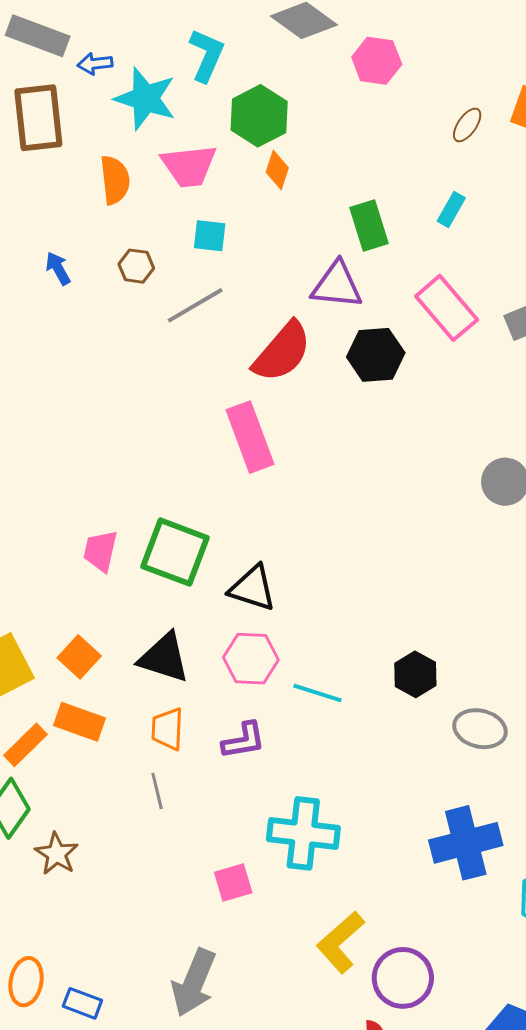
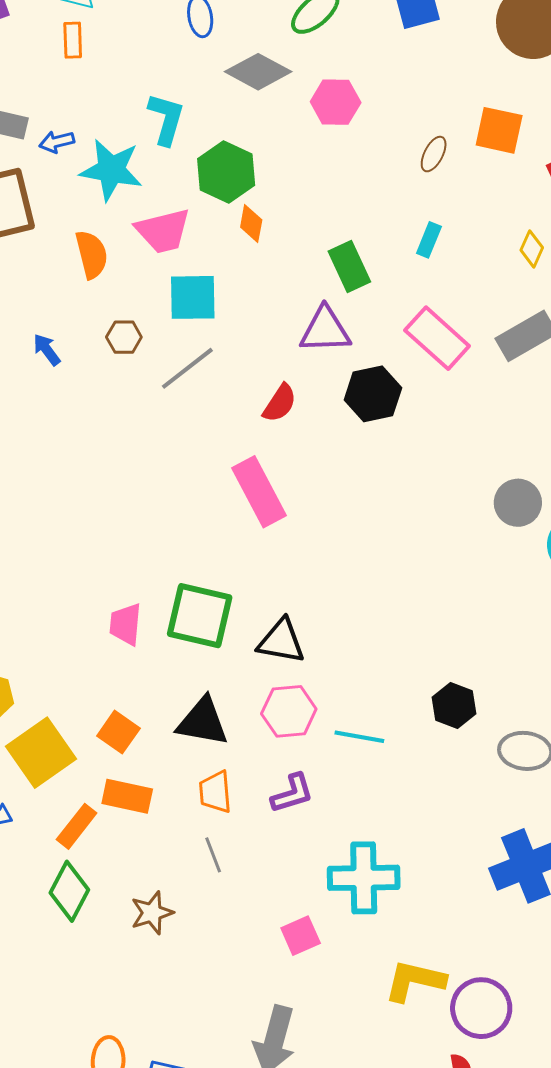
cyan square: (210, 236) -> (193, 297), size x1.5
red semicircle: (282, 352) -> (280, 403), size x0.6
brown star: (57, 854) -> (152, 913), moved, turned 30
yellow L-shape: (340, 942) -> (415, 981), turned 62

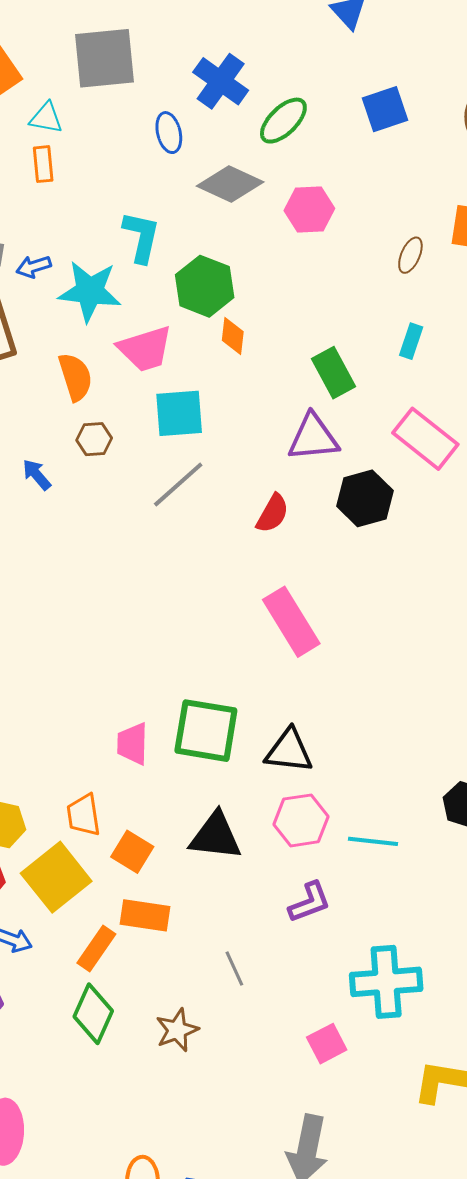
brown hexagon: (124, 337) -> (94, 439), moved
pink rectangle: (259, 492) -> (291, 622), moved
orange trapezoid: (215, 792) -> (84, 815), moved

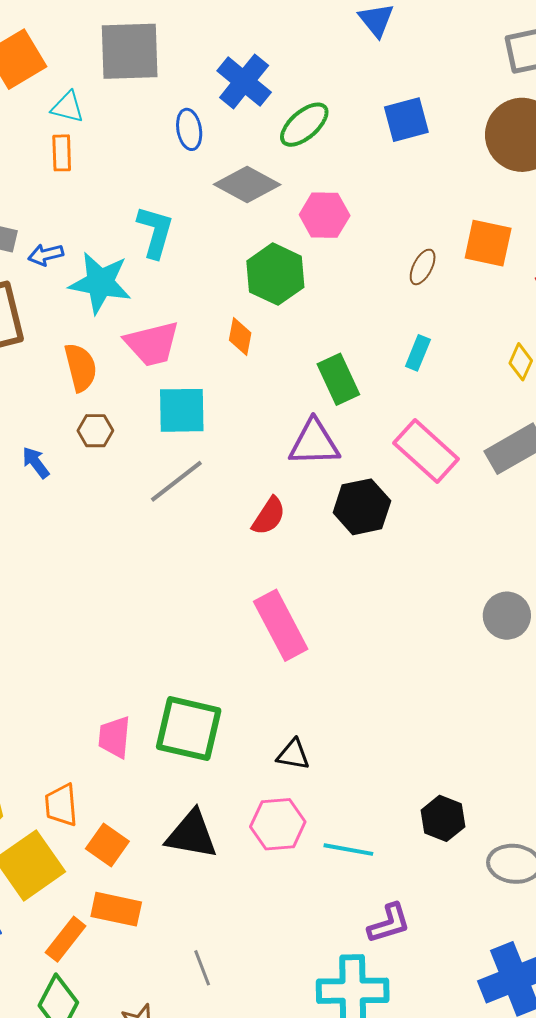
green hexagon: (205, 286) -> (275, 274), moved
black triangle: (289, 751) -> (293, 755), moved, size x0.7
purple L-shape: (310, 902) -> (389, 923), moved

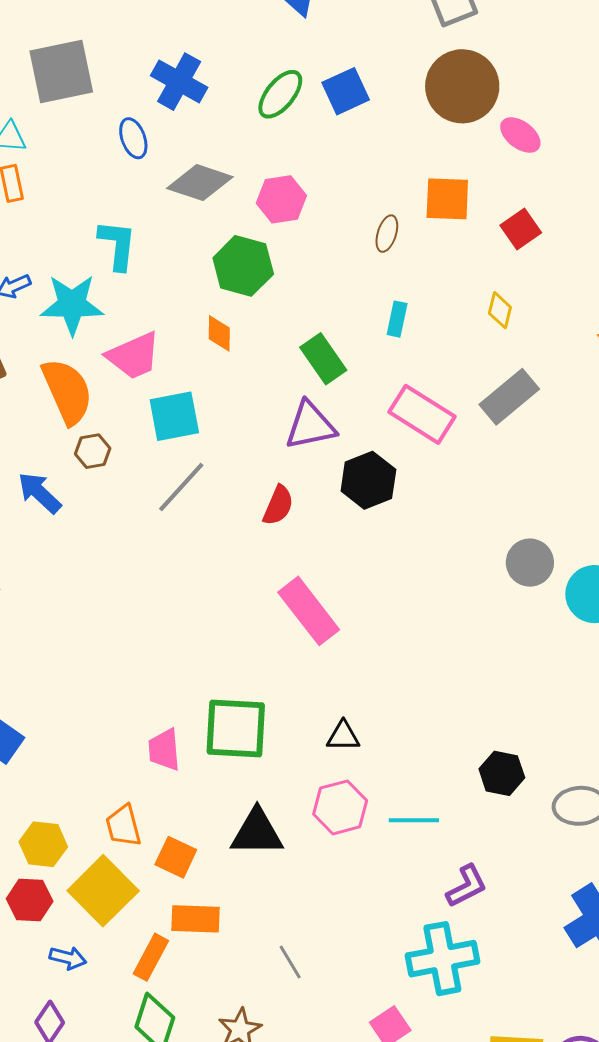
green ellipse: (304, 125) -> (280, 94), moved
orange semicircle: (81, 367) -> (67, 391), size x1.4
blue arrow: (36, 463) -> (39, 493), size x1.4

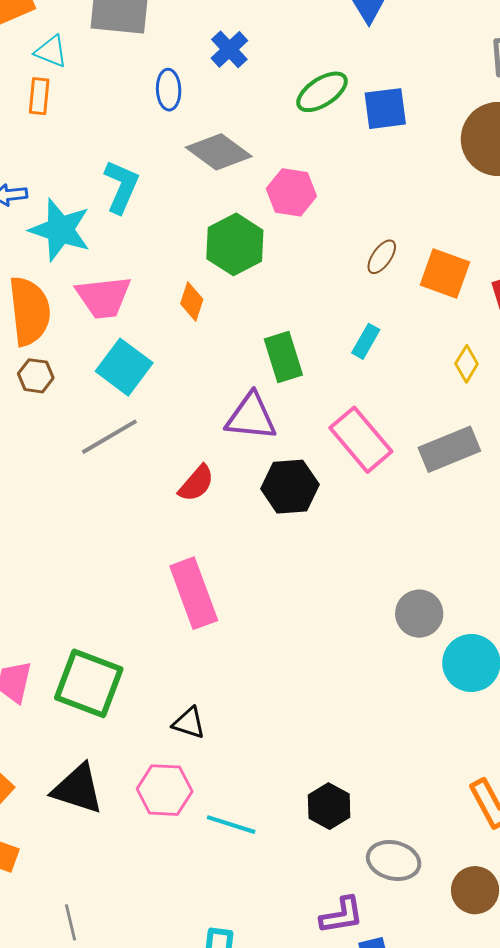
blue cross: (179, 82) -> (229, 49), size x0.7
orange square: (447, 199) -> (445, 274), moved
cyan square: (174, 416) -> (124, 367), turned 30
purple L-shape: (467, 886) -> (342, 915), moved

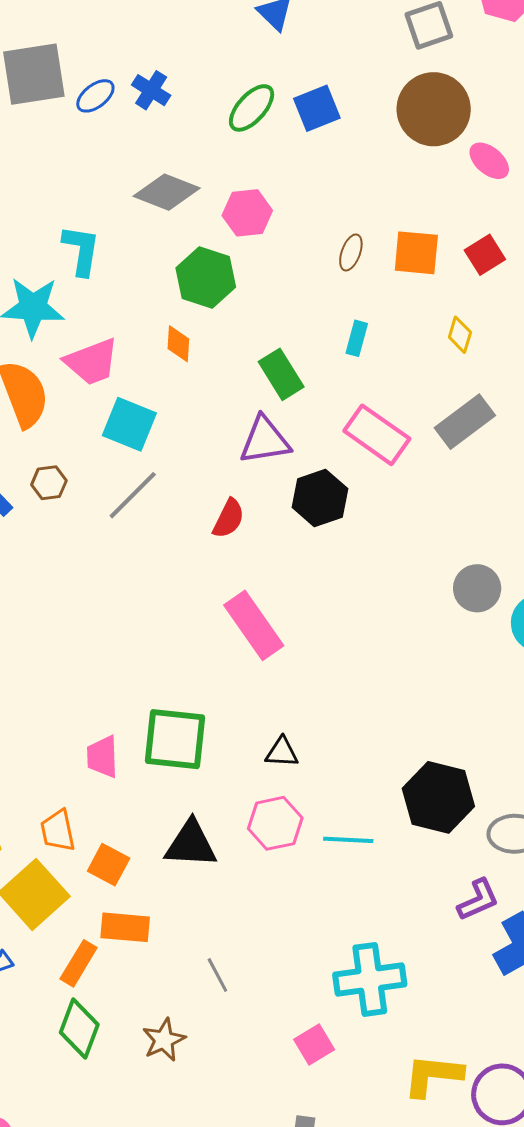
blue ellipse: (169, 90) -> (95, 96), moved, turned 69
brown hexagon: (36, 376) -> (49, 483), moved
black hexagon: (329, 806) -> (438, 797), size x1.6

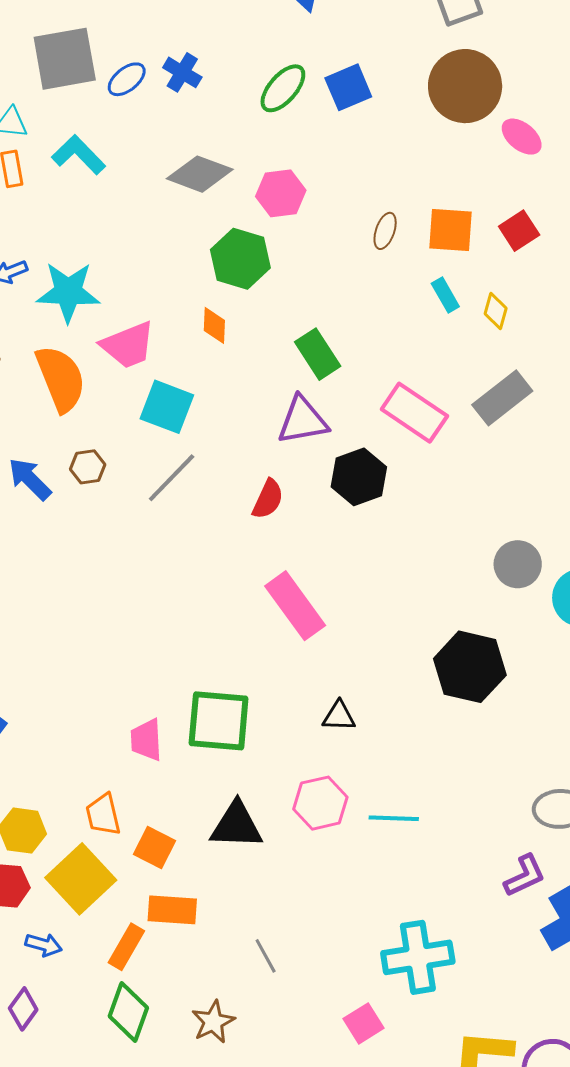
cyan L-shape: (81, 250) -> (79, 155), moved, turned -52
cyan rectangle: (357, 338) -> (445, 295), moved, turned -44
black triangle: (282, 752) -> (339, 716), moved
black hexagon: (438, 797) -> (470, 667), moved

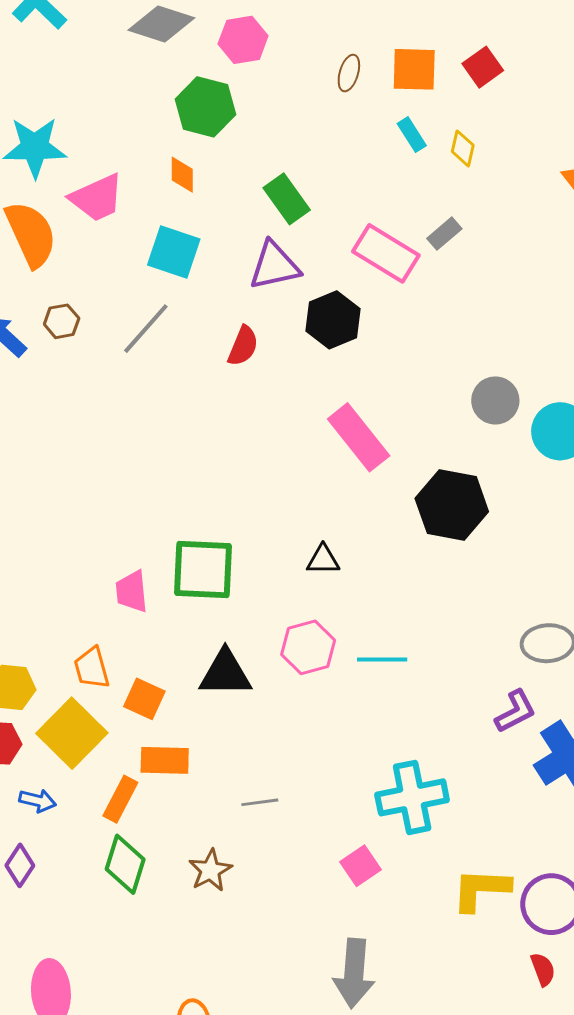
gray rectangle: (502, 398) -> (444, 234), moved, size x0.6
cyan square: (167, 407) -> (174, 252), moved
pink rectangle: (295, 606) -> (359, 437), moved
gray line: (266, 956) -> (260, 802), turned -66

